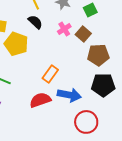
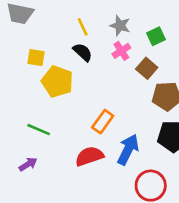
pink cross: (64, 29) -> (121, 51), moved
blue arrow: (69, 95) -> (128, 150), turned -75

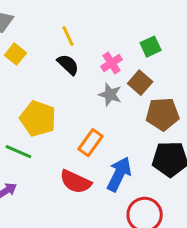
gray star: (120, 26) -> (110, 95), moved
yellow square: (36, 58) -> (15, 54), moved, turned 30
yellow pentagon: (57, 82) -> (38, 119), moved
red semicircle: (89, 156) -> (76, 182), turned -136

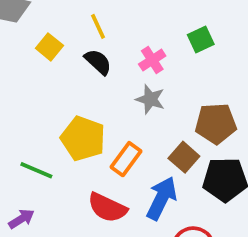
yellow square: (15, 54) -> (49, 47), moved
brown square: (140, 83) -> (184, 157), moved
yellow pentagon: (38, 119) -> (83, 138), moved

